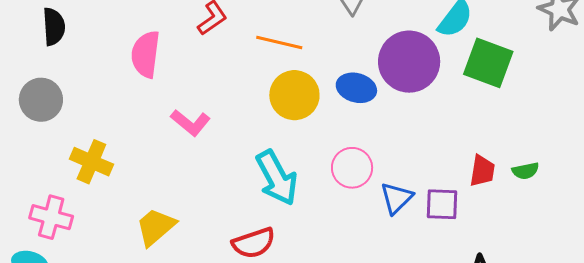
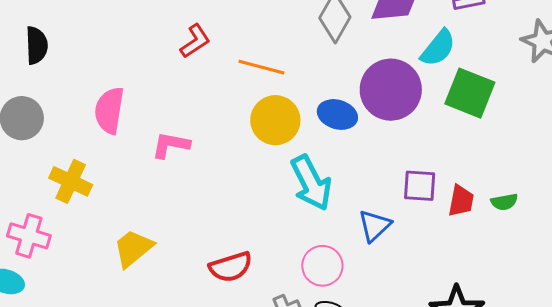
pink semicircle: (146, 54) -> (109, 110), moved
pink L-shape: (190, 123) -> (171, 145), turned 150
pink circle: (352, 168) -> (322, 266), moved
cyan arrow: (277, 178) -> (311, 183), moved
purple square: (442, 204) -> (420, 186), moved

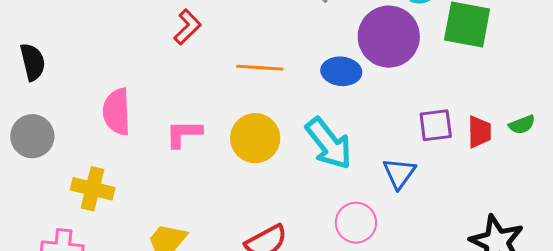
orange line: (262, 67) -> (260, 68), moved
yellow circle: (275, 120) -> (255, 138), moved

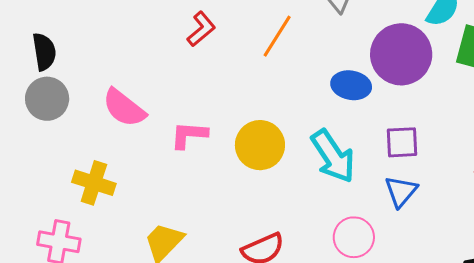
orange line: (260, 68) -> (277, 36), moved, turned -66
pink semicircle: (117, 112) -> (124, 108), turned -54
purple square: (436, 125) -> (402, 142), moved
gray circle: (32, 136) -> (47, 99), moved

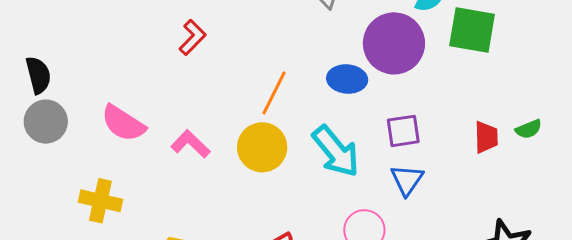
orange line: (277, 36) -> (274, 93), moved
pink L-shape: (189, 135) -> (191, 144), turned 45

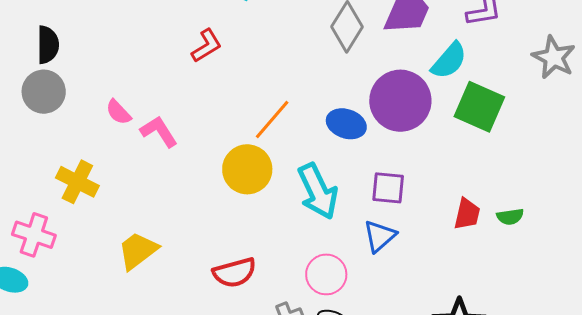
pink semicircle: (123, 123) -> (118, 112), size x0.6
pink L-shape: (191, 144) -> (159, 132), moved

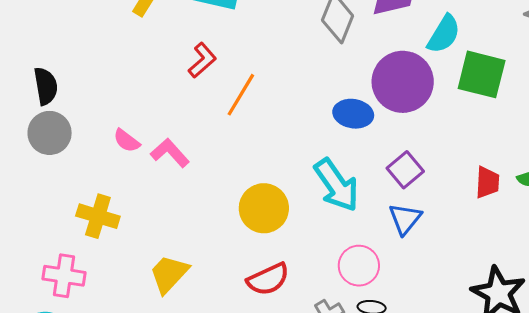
orange line: (272, 120) -> (241, 95), moved
yellow circle: (247, 169) -> (264, 208), moved
purple square: (388, 188) -> (405, 170), turned -36

